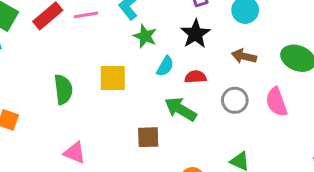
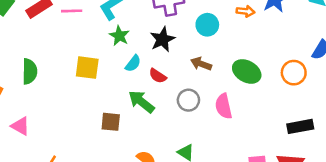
red semicircle: (195, 77) -> (158, 76), turned -150
green semicircle: (63, 89) -> (30, 71), moved
pink triangle: (75, 153) -> (20, 126), moved

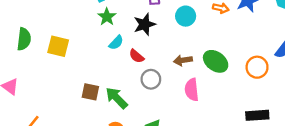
brown arrow: (201, 64) -> (183, 60), moved, turned -36
yellow square: (87, 68) -> (58, 46), moved
gray circle: (188, 100) -> (151, 79), moved
green arrow: (141, 102) -> (117, 98), moved

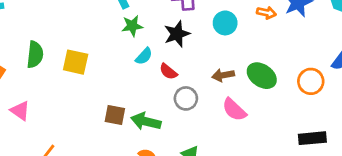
green star: (107, 17) -> (132, 26), turned 30
pink semicircle: (192, 90) -> (234, 110), turned -40
green arrow: (117, 98) -> (146, 121), turned -30

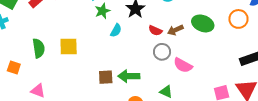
red semicircle: (168, 72) -> (155, 30), moved
gray circle: (186, 98) -> (162, 52), moved
pink semicircle: (234, 110) -> (183, 65), moved

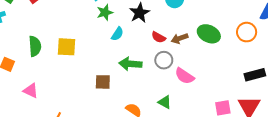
green arrow: (129, 76) -> (130, 64), moved

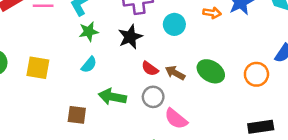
cyan semicircle: (117, 34) -> (89, 65), moved
brown arrow: (180, 38) -> (175, 73), turned 42

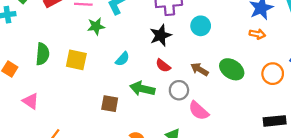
orange arrow: (212, 13) -> (257, 34), moved
green star: (89, 32) -> (96, 26), moved
red semicircle: (150, 69) -> (163, 66), moved

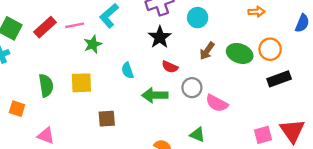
cyan semicircle: (122, 59) -> (127, 70), turned 133
brown arrow: (200, 69) -> (207, 51), moved, turned -72
orange circle: (273, 74) -> (270, 49), moved
brown square: (110, 104) -> (107, 119), moved
black rectangle: (275, 121) -> (279, 79), moved

